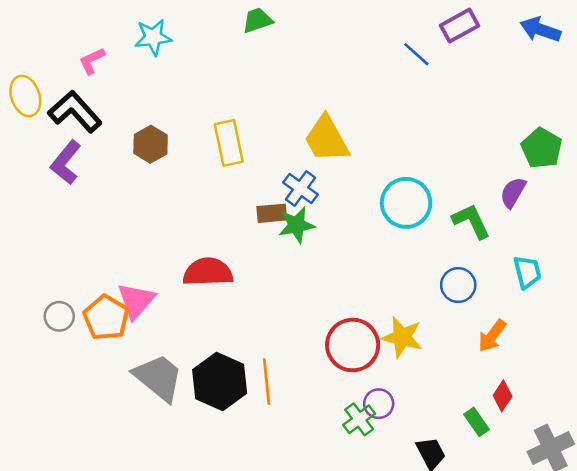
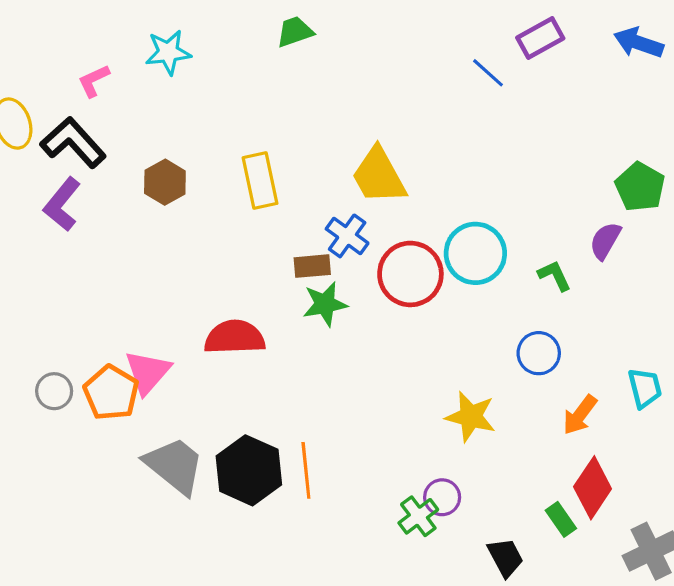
green L-shape: (471, 221) -> (555, 276), size x0.7
green star: (297, 225) -> (325, 304), moved
cyan trapezoid: (527, 272) -> (645, 388), moved
red circle: (353, 345) -> (410, 274), moved
red diamond: (503, 396) -> (593, 488), size x1.6

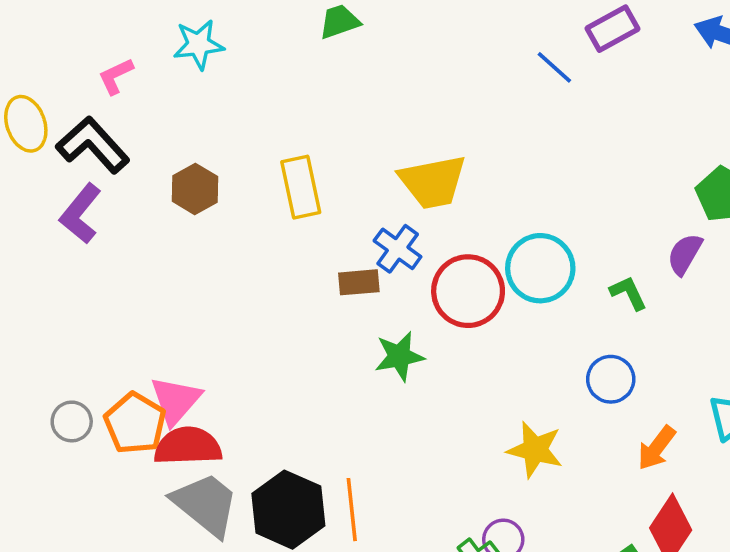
yellow trapezoid: (379, 176) -> (433, 182), turned -72
green star: (325, 304) -> (399, 356), moved
red semicircle: (235, 337) -> (188, 446), moved

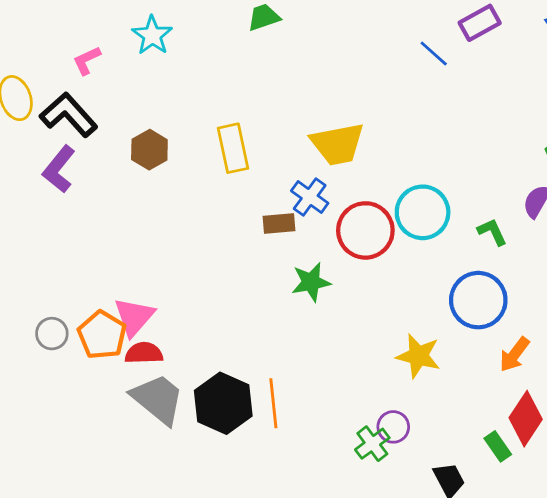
cyan star: (199, 44) -> (152, 35), turned -30
blue circle: (611, 379) -> (478, 300), size x1.5
red semicircle: (188, 446) -> (144, 353), size x0.7

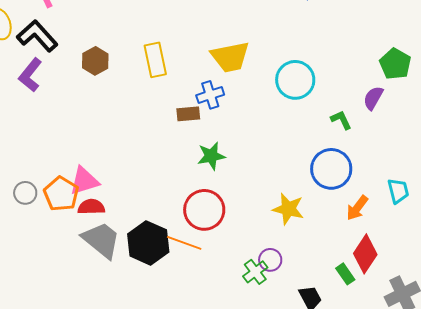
blue cross: (310, 197) -> (210, 95), turned 36
cyan circle: (423, 212) -> (295, 80), moved
red circle: (365, 230) -> (204, 210), moved
pink triangle: (134, 317) -> (84, 181), turned 32
orange line: (273, 403) -> (184, 243), turned -64

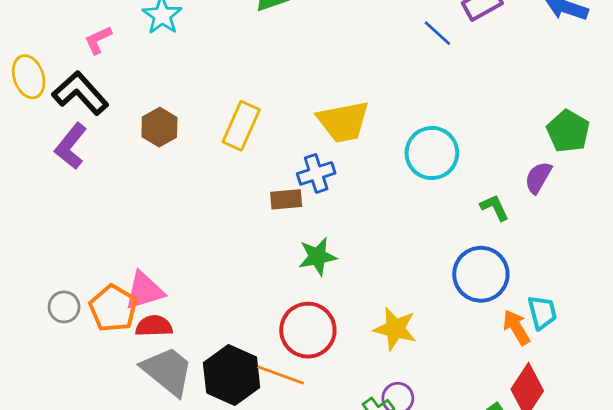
yellow rectangle: (155, 60) -> (241, 126), turned 36
cyan trapezoid: (398, 191) -> (542, 312), moved
orange arrow: (357, 208) -> (516, 327), turned 112
yellow star: (288, 209) -> (395, 329), moved

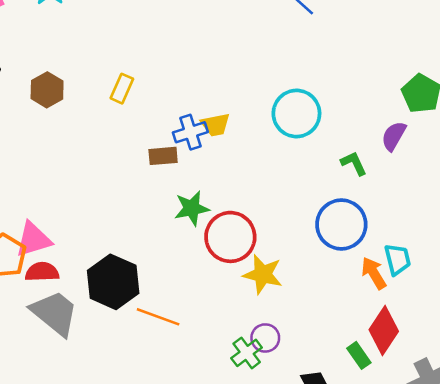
yellow trapezoid: (343, 122) -> (215, 125), moved, size x0.6
yellow rectangle: (241, 126) -> (122, 89), size x0.7
red circle: (308, 330) -> (230, 237), moved
black hexagon: (232, 375) -> (113, 282), moved

